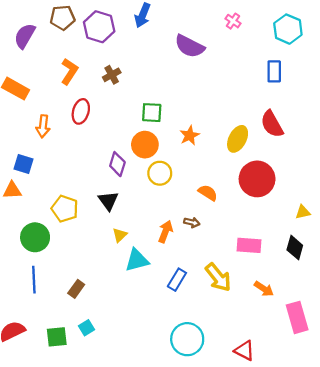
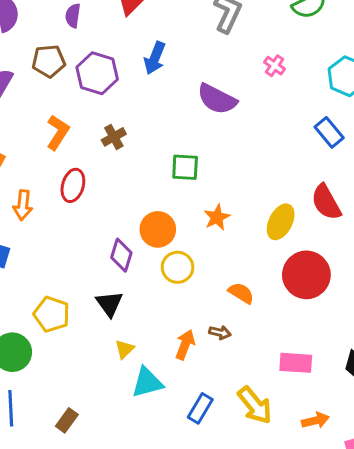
blue rectangle: (274, 71) -> (329, 132), turned -40
green square: (152, 113) -> (185, 167), moved
orange arrow: (264, 289) -> (315, 420), turned -48

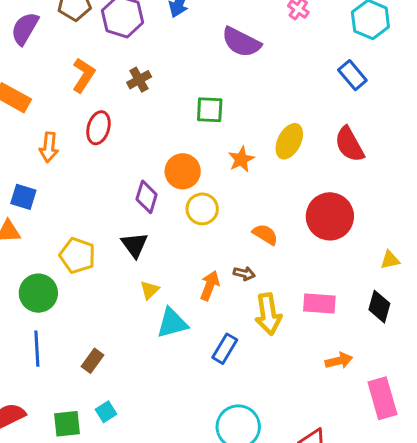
yellow ellipse: (281, 222) -> (289, 141), moved
yellow arrow: (255, 405) -> (268, 314), moved, turned 30

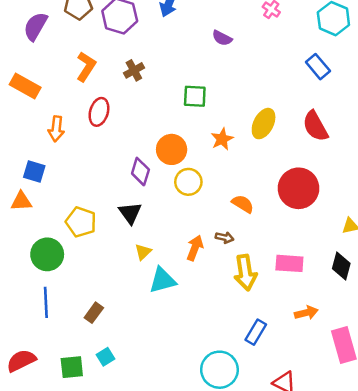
purple semicircle: (241, 42) -> (222, 38), size x0.6
blue rectangle: (225, 349) -> (256, 332), moved

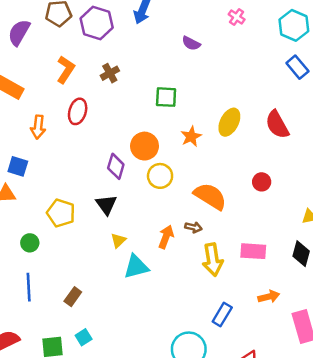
blue rectangle: (318, 67) -> (297, 67), moved
red circle: (298, 188) -> (262, 182), size x0.5
orange semicircle: (243, 204) -> (210, 196), size x1.6
green circle: (47, 254) -> (30, 243), size x0.6

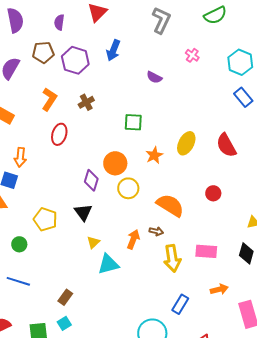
orange arrow: (38, 127) -> (20, 157), moved
blue line: (29, 287) -> (18, 281), turned -70
brown rectangle: (73, 297) -> (65, 297), moved

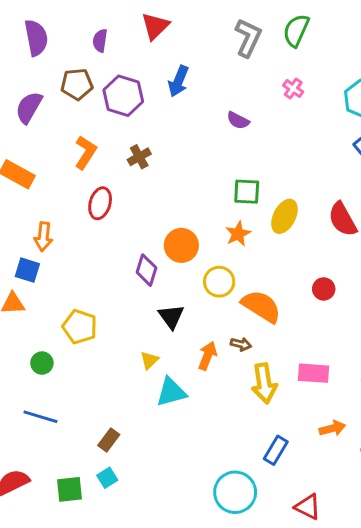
green semicircle: (215, 15) -> (296, 30), moved, turned 140
green square: (133, 122) -> (247, 192), moved
yellow circle: (128, 188) -> (219, 282), moved
black triangle: (83, 212) -> (171, 317), moved

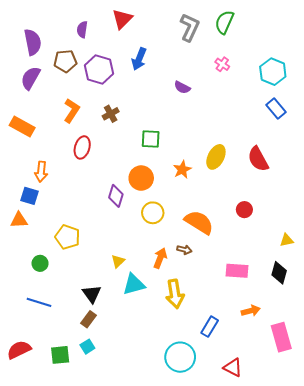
purple semicircle: (36, 38) -> (33, 42), moved
green square: (247, 192) -> (151, 139), moved
yellow circle: (219, 282) -> (153, 213), moved
black triangle: (171, 317) -> (92, 294), moved
yellow arrow: (264, 383) -> (175, 294), moved

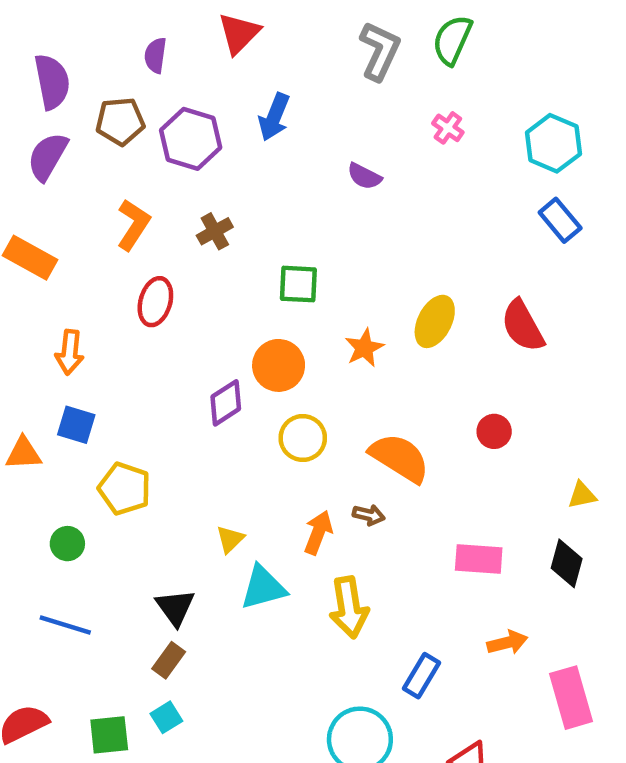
blue square: (30, 196) -> (76, 425), moved
purple diamond: (116, 196) -> (226, 403), turned 40

